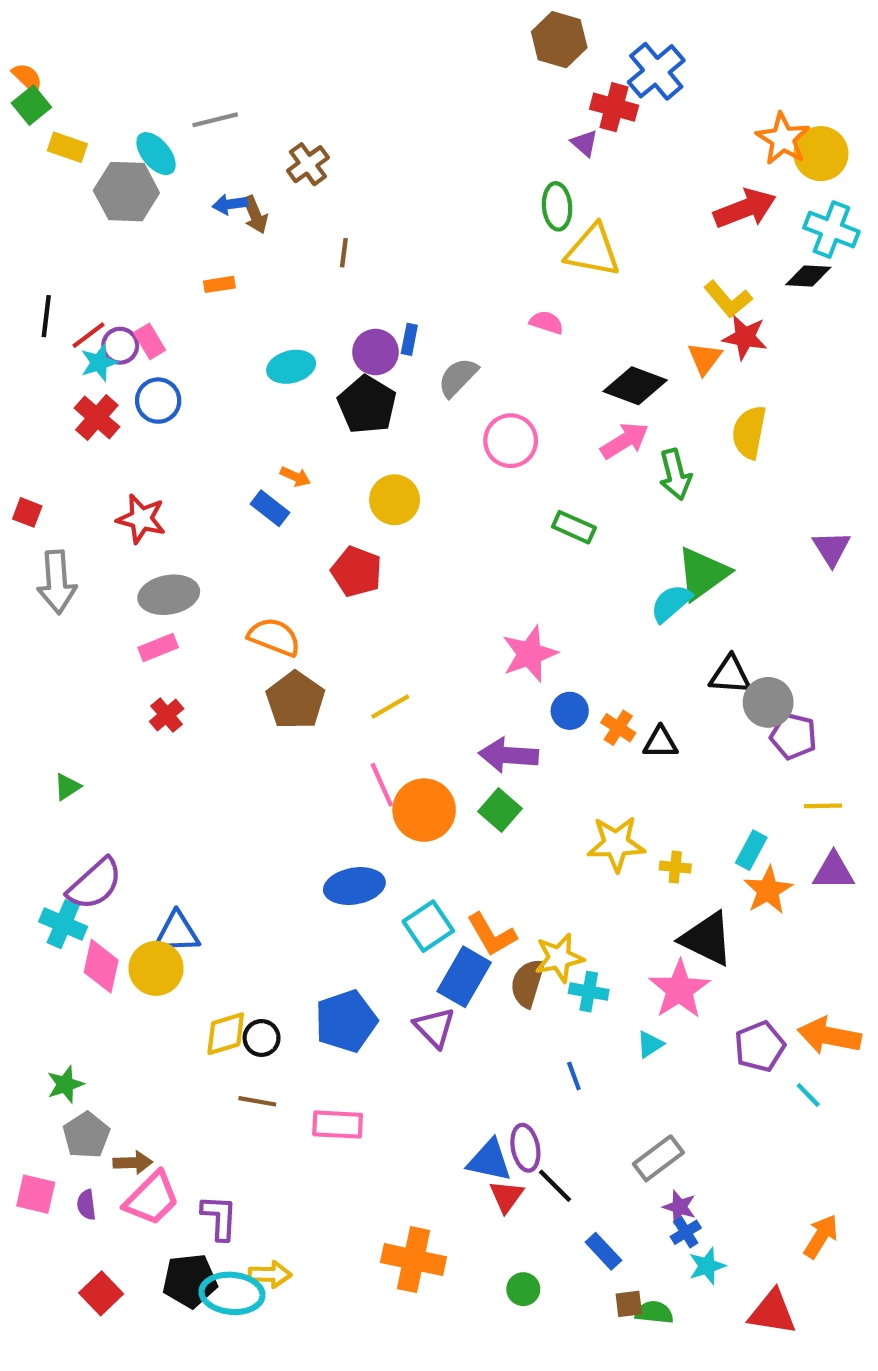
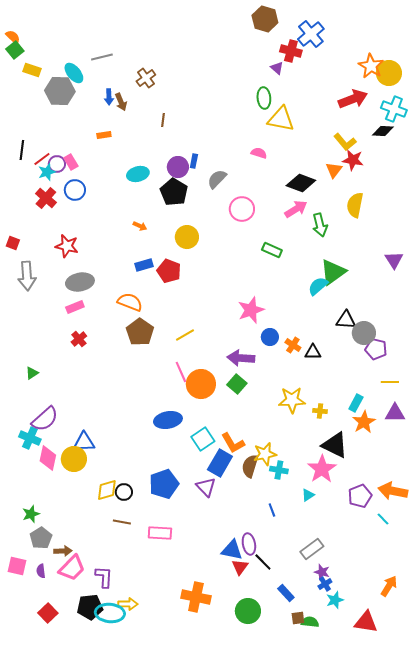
blue arrow: (230, 204) -> (109, 97), turned -84
blue rectangle: (270, 508) -> (144, 265), moved, turned -54
green circle: (523, 1289) -> (248, 611), size x1.6

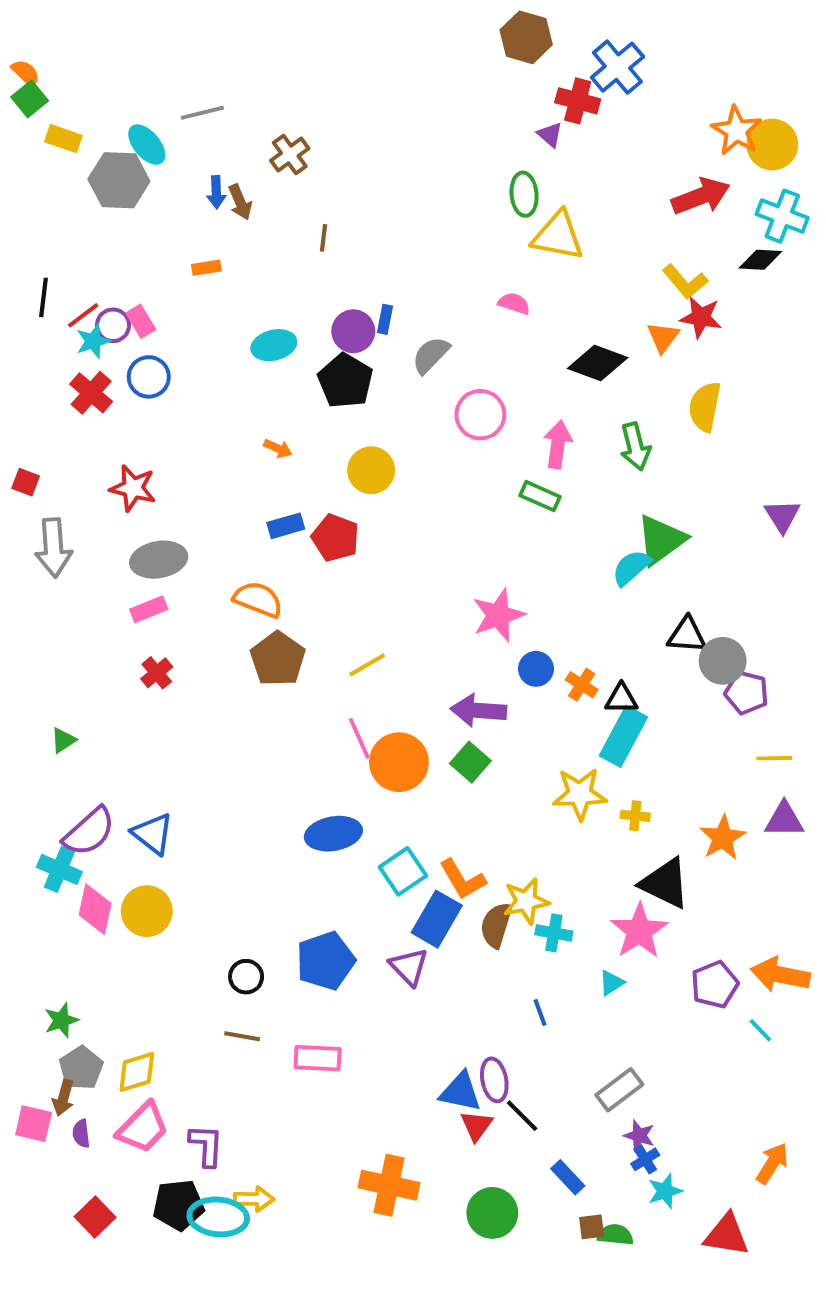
pink arrow: (296, 209) -> (558, 444), moved, turned -50
cyan rectangle: (356, 403) -> (623, 736), moved, size x1.6
blue triangle: (84, 442) -> (153, 834), moved, turned 40
yellow diamond: (107, 490) -> (137, 1072), moved
brown arrow: (63, 551) -> (63, 1098), moved, turned 108

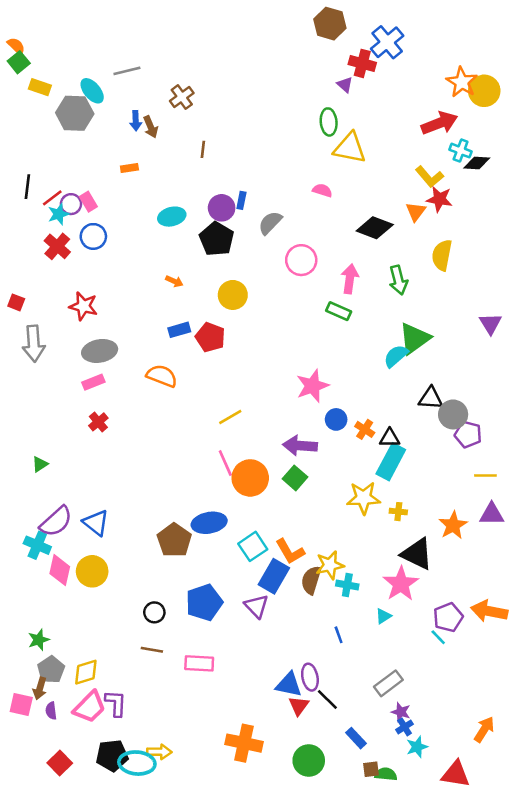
cyan cross: (782, 216) -> (461, 151), moved, size x0.7
brown pentagon: (278, 659) -> (174, 540), moved
cyan line: (760, 1030) -> (438, 637), moved
purple L-shape: (206, 1145) -> (116, 703), moved

